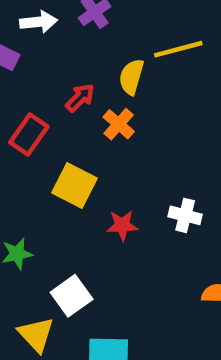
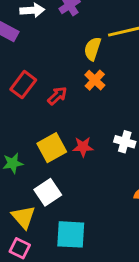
red arrow: (80, 98) -> (57, 96), moved
orange cross: (119, 124) -> (95, 80), moved
yellow square: (75, 186) -> (52, 148), moved, turned 32

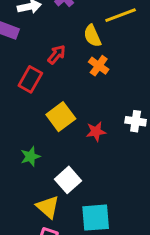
yellow semicircle: (93, 49) -> (92, 36), turned -35
red arrow: (57, 96) -> (57, 54), moved
yellow square: (52, 148) -> (61, 117), moved

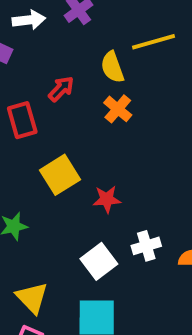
red rectangle: (30, 79) -> (22, 120), turned -50
white cross: (136, 121) -> (146, 246), moved, turned -30
white square: (68, 180) -> (99, 261), moved

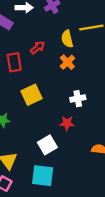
red star: (107, 199) -> (67, 123), moved
white cross: (146, 246) -> (78, 99), moved

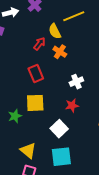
red arrow: (38, 48) -> (39, 44), moved
red rectangle: (14, 62) -> (36, 74), moved
yellow square: (31, 95) -> (35, 103), moved, turned 36

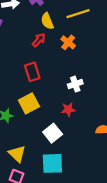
yellow semicircle: (55, 31) -> (47, 21), moved
orange cross: (60, 52) -> (68, 42), moved
yellow square: (35, 103) -> (29, 103), turned -30

